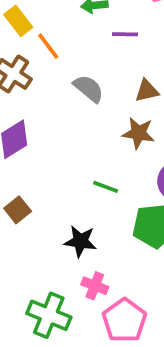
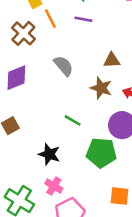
purple line: (125, 34) -> (83, 19), moved
gray semicircle: (89, 89) -> (63, 66), moved

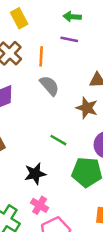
orange line: (50, 19) -> (41, 56), moved, turned 30
black star: (49, 154) -> (35, 174), turned -30

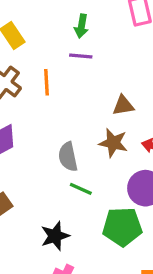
green arrow: (72, 17) -> (81, 26), turned -78
gray semicircle: (49, 86) -> (68, 157), moved, turned -145

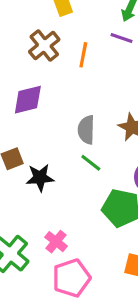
black star: (55, 236) -> (40, 178), moved

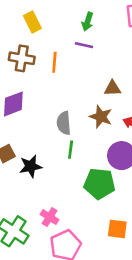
brown cross: (44, 46) -> (22, 58), turned -35
green line: (91, 163) -> (71, 150), turned 66

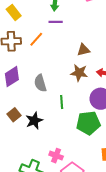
orange line: (54, 62) -> (36, 39), turned 49
gray semicircle: (64, 123) -> (40, 83), moved

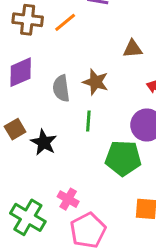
brown star: (79, 73) -> (96, 82), moved
black star: (34, 121) -> (44, 142), turned -30

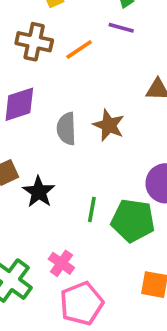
green line: (88, 121) -> (92, 209), moved

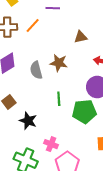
black star: (39, 192) -> (28, 121), moved
green line: (92, 209) -> (59, 99), moved

